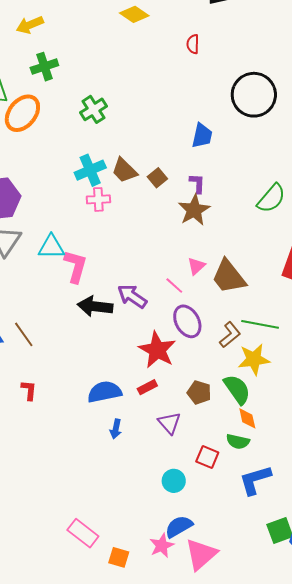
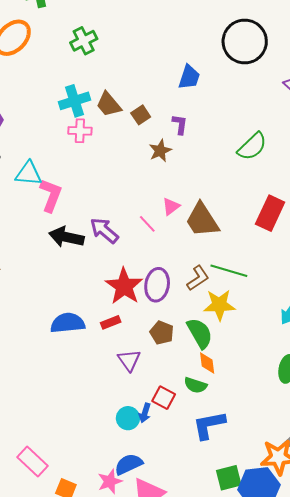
brown star: (194, 210) -> (160, 151), moved, size x0.7
purple ellipse: (187, 321) -> (157, 285), moved, turned 32
blue arrow: (116, 429) -> (145, 413), moved

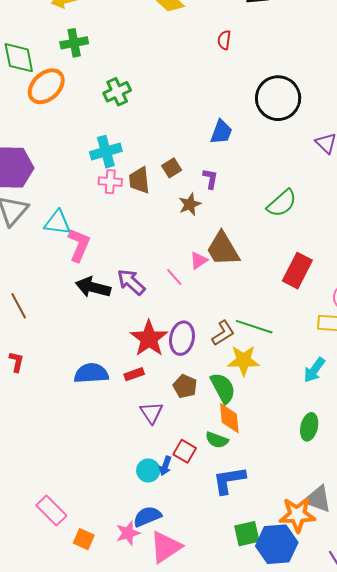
brown trapezoid: (109, 104) -> (139, 180), moved, turned 32
brown trapezoid: (202, 220) -> (223, 249), moved
orange diamond: (207, 363) -> (229, 418), size x1.4

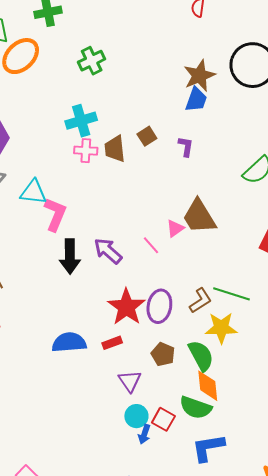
brown star: (190, 204) -> (199, 76), moved, size x1.4
black arrow: (93, 287) -> (70, 256), turned -104
green semicircle: (217, 440) -> (196, 408), size x1.4
cyan circle: (148, 470) -> (136, 416), moved

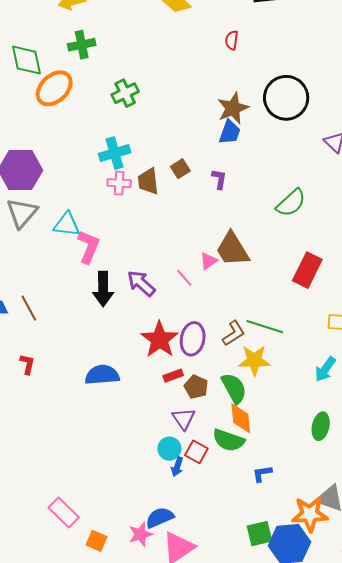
red rectangle: (112, 343) -> (173, 376), moved
purple triangle: (130, 381) -> (184, 419), moved
blue L-shape: (208, 448) -> (262, 474), moved, size x0.6

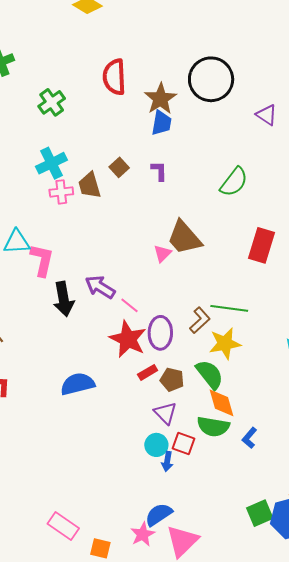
red semicircle: (232, 40) -> (114, 77), moved, size x1.8
pink line: (184, 278) -> (130, 305), moved
blue L-shape: (262, 474) -> (249, 438), moved, turned -30

